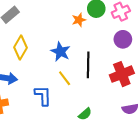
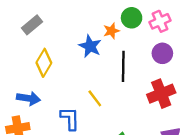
blue star: (60, 52) -> (90, 46), moved
black line: (88, 65) -> (123, 66), moved

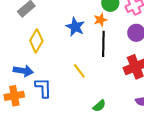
orange star: (111, 31) -> (100, 20), moved
blue L-shape: (70, 119) -> (43, 88), moved

